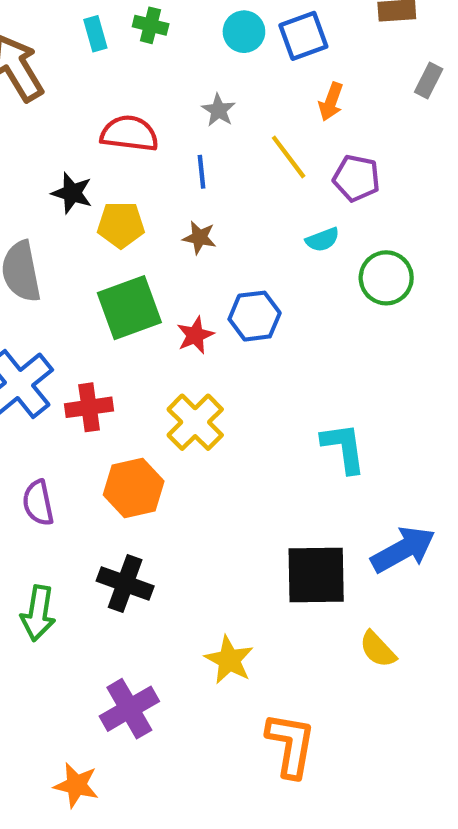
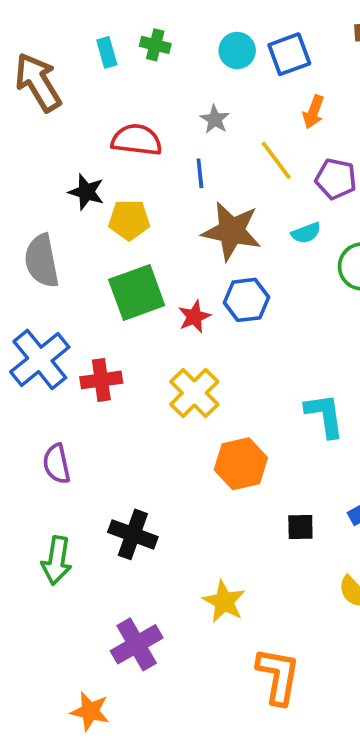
brown star: (199, 238) -> (232, 231), moved, size x2.0
orange hexagon: (134, 488) -> (241, 464), moved
black square: (316, 575) -> (300, 527), size x0.5

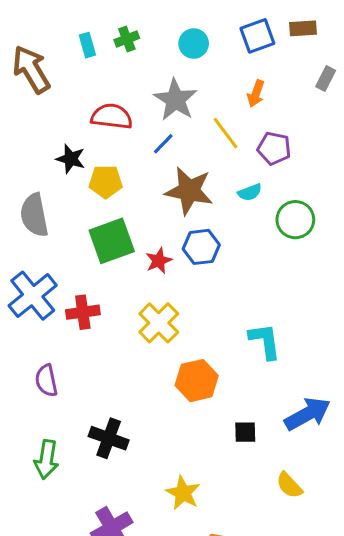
green cross: (155, 45) -> (127, 39), turned -35
blue square: (289, 54) -> (257, 36), moved
gray star: (215, 119) -> (175, 100), size x1.8
blue line: (200, 173) -> (163, 144), turned 50

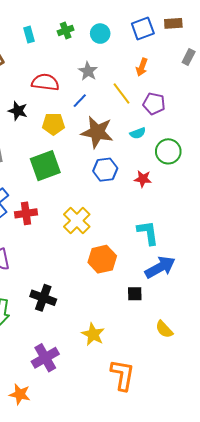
green cross: (127, 39) -> (66, 30), moved
gray star: (175, 100) -> (88, 71), size x0.7
yellow pentagon: (106, 182) -> (53, 124), moved
red star: (159, 261) -> (143, 179), moved, turned 30
blue arrow: (307, 414) -> (160, 267), moved

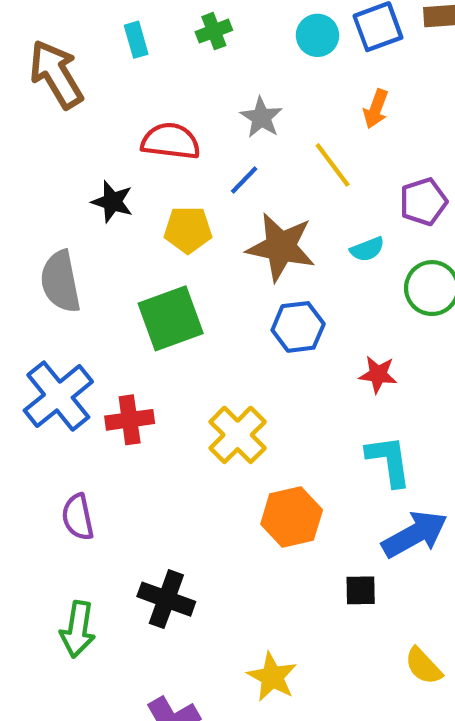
cyan circle: (100, 34) -> (318, 35), moved
purple pentagon: (154, 104) -> (423, 202), moved, turned -30
red star: (143, 179) -> (378, 374), moved

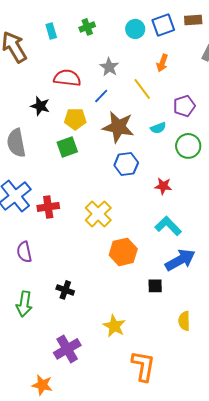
green square: (171, 318) -> (67, 147), moved, size x0.7
cyan L-shape: (389, 461) -> (168, 226), turned -36
black cross: (166, 599) -> (65, 290), size x0.7
yellow semicircle: (423, 666) -> (184, 321), turned 42

